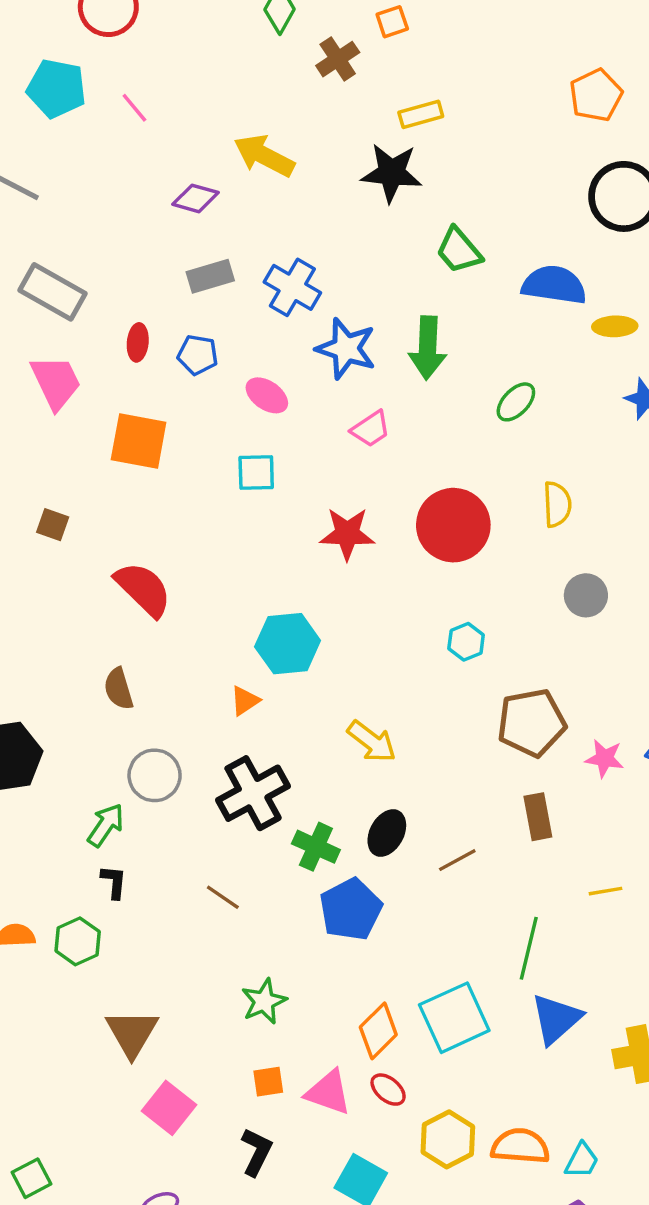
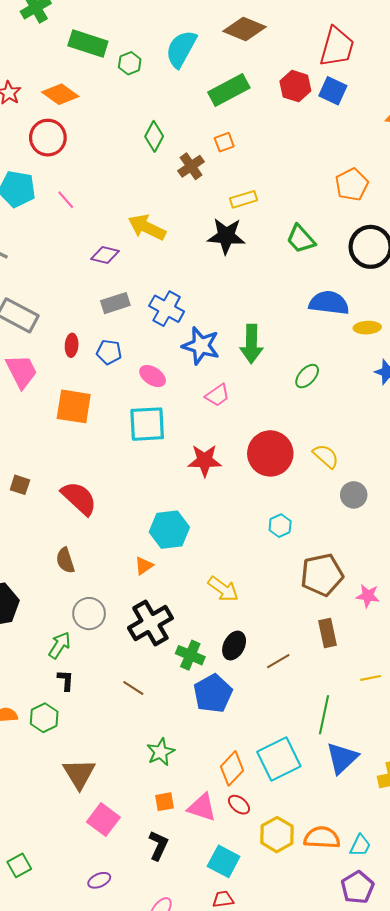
green trapezoid: (459, 250) -> (301, 239), moved
cyan square: (256, 472) -> (147, 424), size x1.5
yellow semicircle: (557, 504) -> (326, 456), moved, turned -44
brown square: (53, 525) -> (20, 485), moved

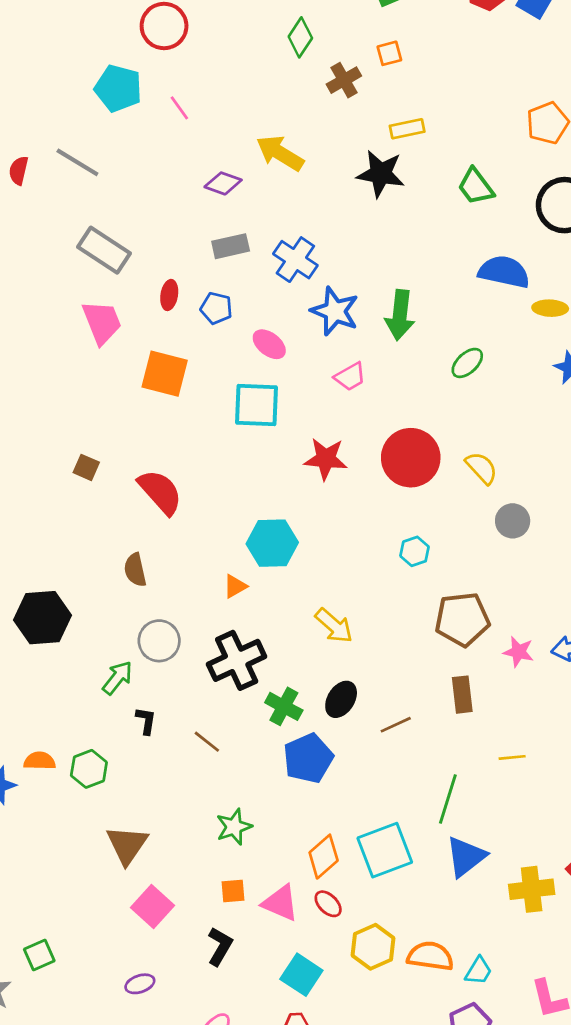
black L-shape: (66, 680) -> (146, 721), moved

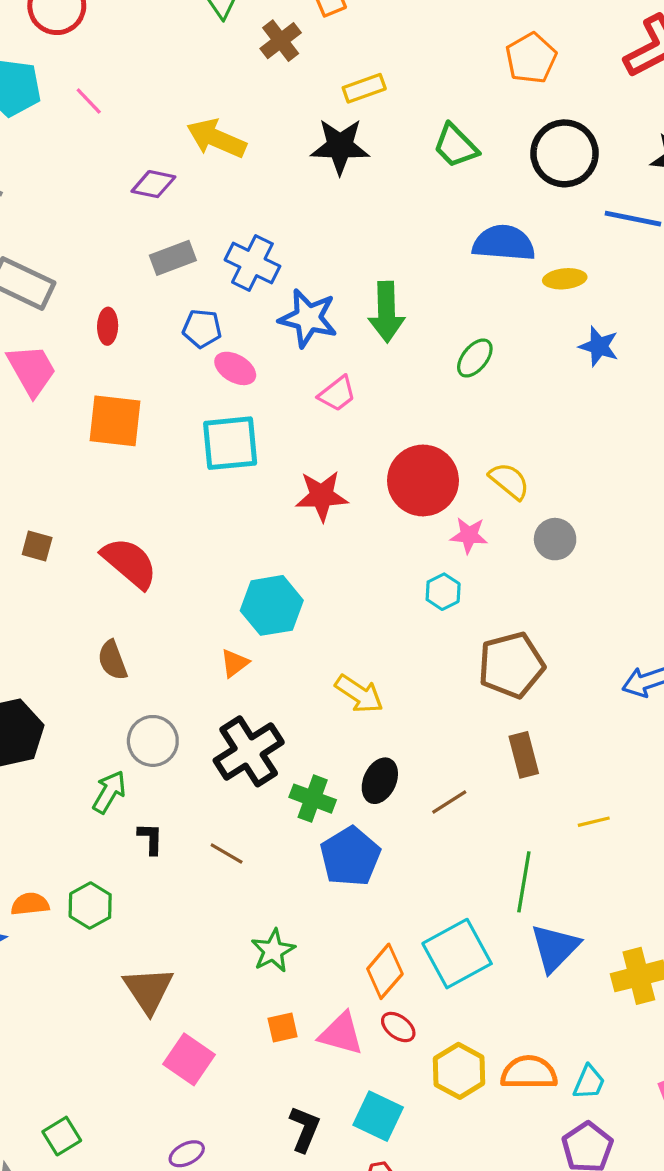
blue pentagon: (216, 308) -> (202, 329), moved
pink star: (518, 652) -> (469, 535), moved
black L-shape: (220, 946) -> (305, 1129), moved

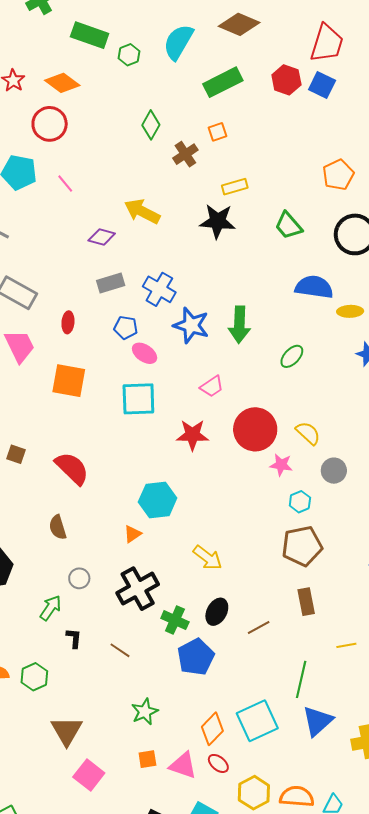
pink trapezoid: (337, 394) -> (212, 386), moved
cyan hexagon: (443, 592) -> (300, 502), moved
gray circle: (153, 741) -> (79, 578), size x0.7

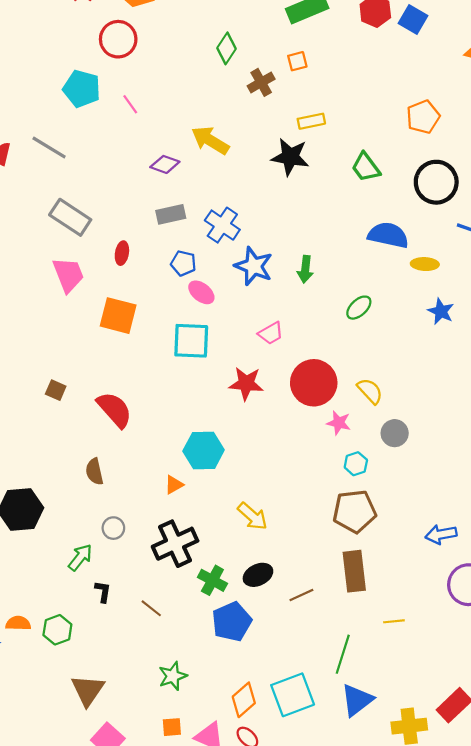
green arrow: (239, 325) -> (305, 269), size x0.7
brown rectangle: (306, 602) -> (354, 571), size x1.4
black ellipse: (217, 612) -> (258, 575), turned 32

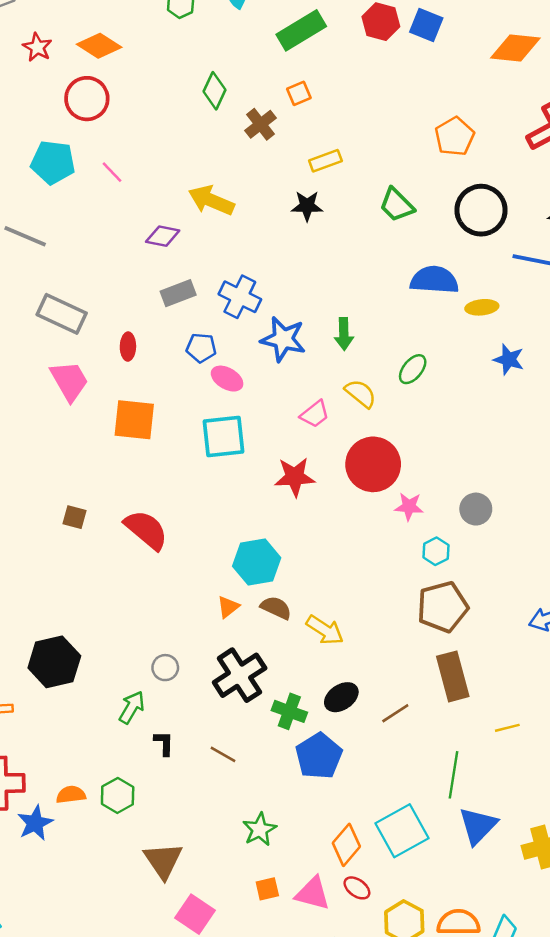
black star: (290, 157) -> (307, 206), size x0.7
yellow semicircle: (370, 391) -> (361, 393), moved
brown semicircle: (94, 472) -> (276, 608), moved, turned 136

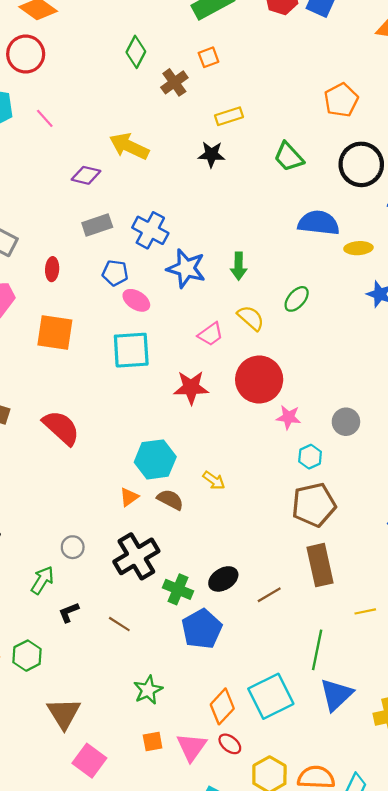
yellow arrow: (325, 630) -> (214, 480), moved, size x0.7
black L-shape: (164, 743) -> (69, 612), turned -115
pink triangle: (313, 893) -> (192, 747), turned 48

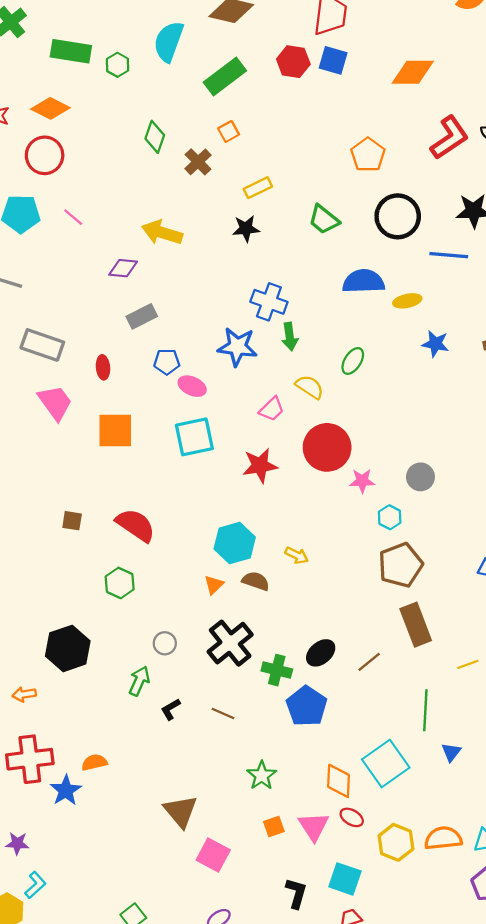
blue cross: (150, 230) -> (269, 302), moved
green hexagon: (27, 656) -> (120, 583), moved
blue triangle: (336, 695) -> (451, 752), size x0.6
orange diamond: (222, 706) -> (339, 781), turned -32

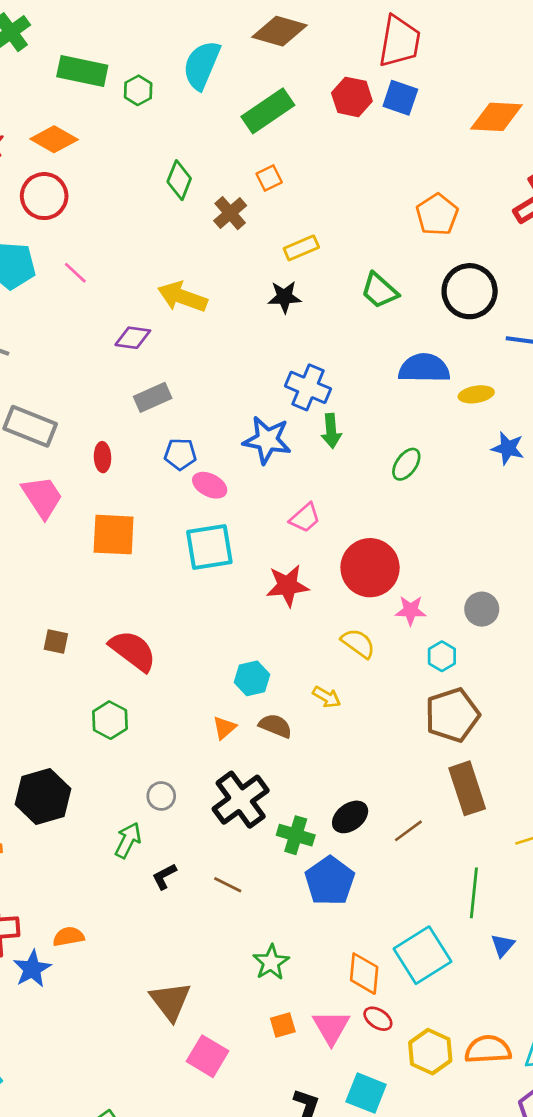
yellow semicircle: (310, 387) -> (358, 643), moved
cyan hexagon: (235, 543) -> (252, 678), size x0.7

